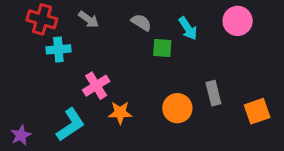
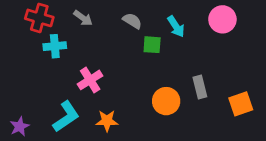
orange star: (120, 113) -> (107, 121), moved

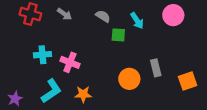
cyan cross: (55, 46) -> (42, 55), moved
pink cross: (90, 80) -> (70, 62), turned -36

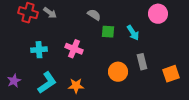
gray arrow: (64, 14) -> (50, 13), moved
cyan arrow: (137, 21) -> (133, 33), moved
pink cross: (70, 62) -> (74, 49), moved
purple star: (15, 99) -> (14, 81), moved

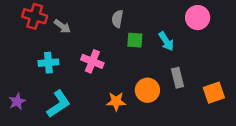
gray arrow: (50, 13) -> (62, 26), moved
gray semicircle: (94, 15) -> (117, 19), turned -112
orange star: (76, 86) -> (116, 101), moved

